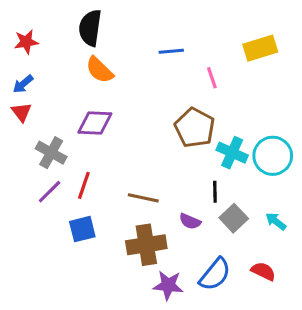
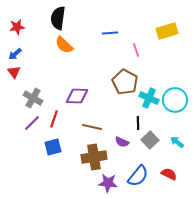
purple diamond: (95, 123) -> (77, 96), moved

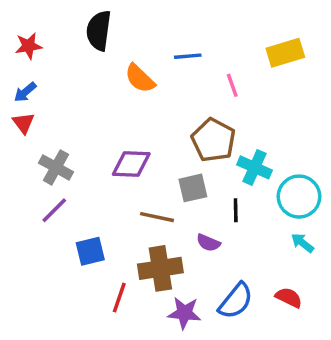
orange semicircle: (64, 45) -> (140, 78), moved
cyan circle: (175, 100) -> (299, 197), moved
red line: (54, 119) -> (119, 298), moved
gray square: (150, 140) -> (193, 188), moved, turned 30

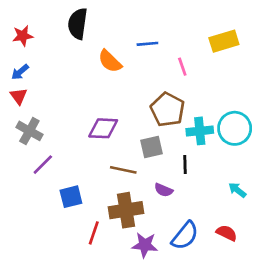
gray cross: (56, 167) -> (29, 131), moved
cyan cross: (255, 167) -> (200, 131), turned -30
cyan circle: (299, 197) -> (235, 128), moved

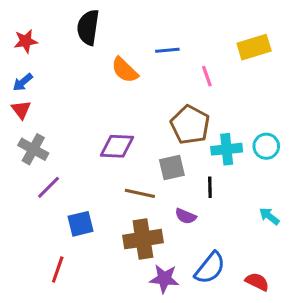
cyan circle: (235, 128) -> (266, 146), size x0.7
red line: (94, 233) -> (58, 270), moved
red semicircle: (227, 233) -> (257, 282), moved

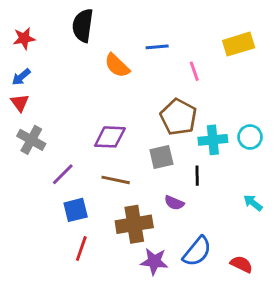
purple line: (49, 187) -> (63, 174), moved
brown line: (140, 193) -> (116, 180), moved
red line: (58, 270) -> (81, 249), moved

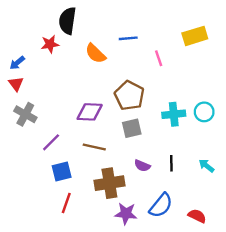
red star: (24, 38) -> (50, 44), moved
brown pentagon: (179, 117) -> (129, 96), moved
black line: (197, 176) -> (171, 163), moved

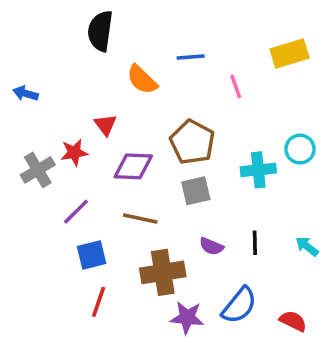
red star: (50, 44) -> (74, 153), moved
blue arrow: (17, 63) -> (26, 93), turned 56
red triangle: (16, 84) -> (105, 125), moved
cyan circle: (204, 112) -> (300, 149), moved
gray cross: (25, 114) -> (38, 170), turned 30

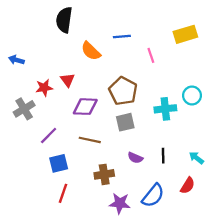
red star: (74, 153) -> (44, 88), moved
brown cross: (163, 272) -> (104, 174), size x0.7
red semicircle: (293, 321) -> (188, 186), moved, turned 96

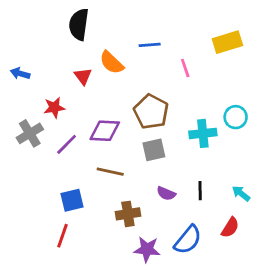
red triangle: (67, 80) -> (83, 76), moved
purple line: (49, 136) -> (67, 144), moved
red line: (63, 193) -> (62, 236), moved

